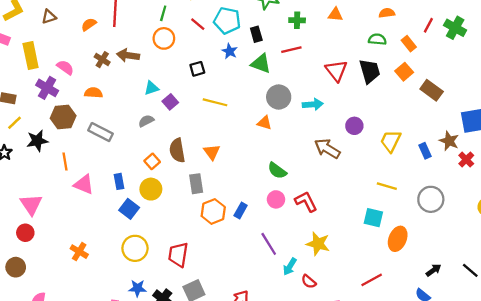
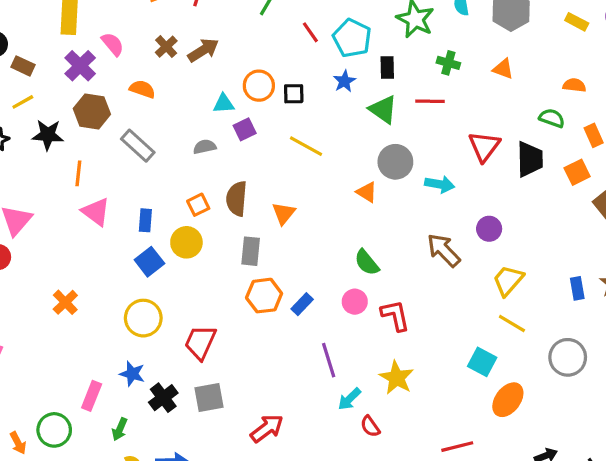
orange circle: (164, 38) -> (259, 86), moved
brown arrow: (128, 55) -> (203, 50), turned 125
yellow trapezoid: (391, 141) -> (508, 280), moved

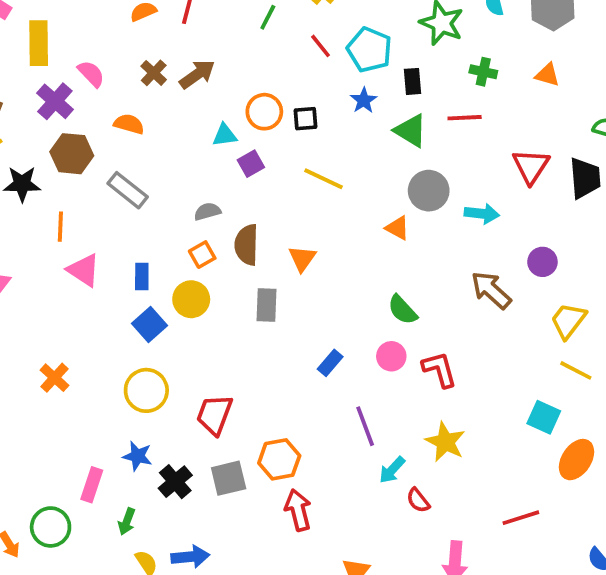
gray semicircle: (205, 147) -> (207, 211), moved
orange hexagon: (264, 296) -> (279, 459), moved
red arrow: (267, 428) -> (298, 510), turned -64

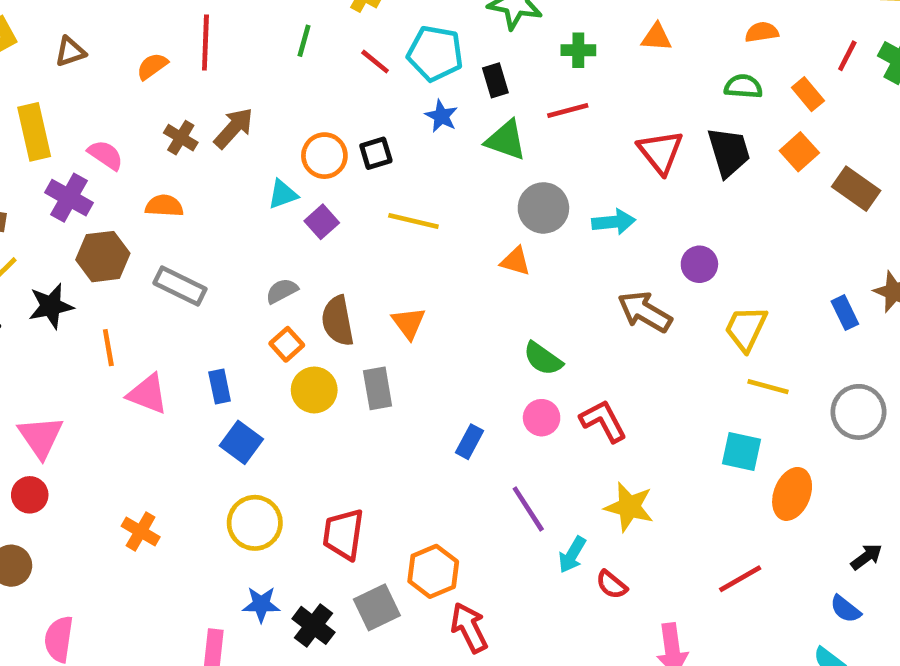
yellow circle: (191, 299) -> (314, 390), moved

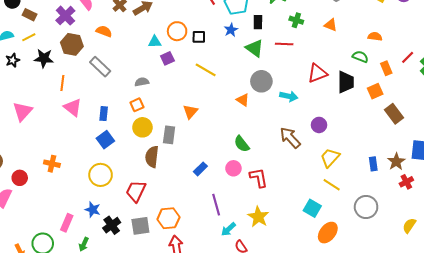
red triangle: (660, 152) -> (317, 73), turned 30
brown semicircle: (338, 321) -> (152, 157), moved
red circle: (30, 495) -> (20, 178), moved
orange cross: (141, 531) -> (52, 164), turned -35

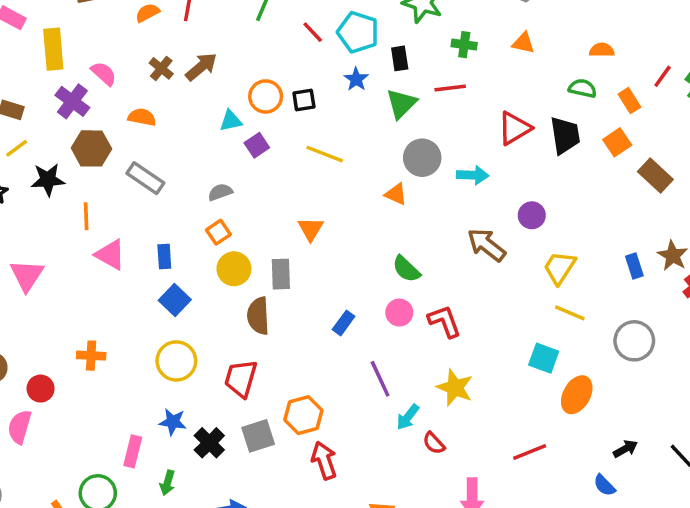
green triangle: (255, 48) -> (401, 104), turned 48

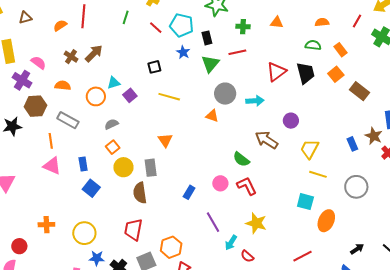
red line: (663, 76) -> (357, 21), moved
orange circle: (266, 96) -> (96, 96), moved
orange line: (86, 216) -> (51, 141), moved
green semicircle: (406, 269) -> (241, 159), moved
yellow circle: (176, 361) -> (84, 233), moved

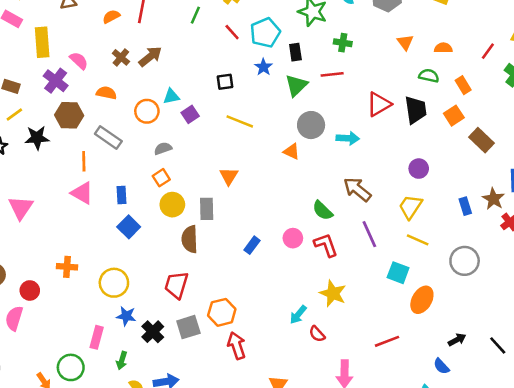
orange triangle: (277, 22) -> (405, 42), moved, turned 40
cyan pentagon: (182, 25) -> (265, 33), turned 30
purple circle: (291, 121) -> (419, 169), moved
purple line: (213, 222) -> (369, 234), moved

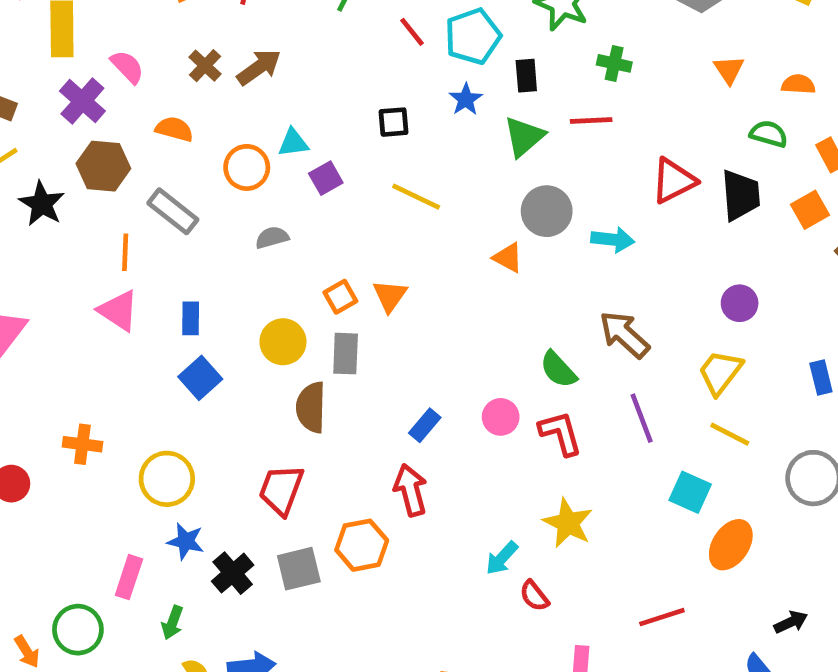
black star: (37, 138) -> (42, 204), turned 30
orange square: (161, 178) -> (340, 297), moved
red arrow: (237, 346) -> (410, 490), moved

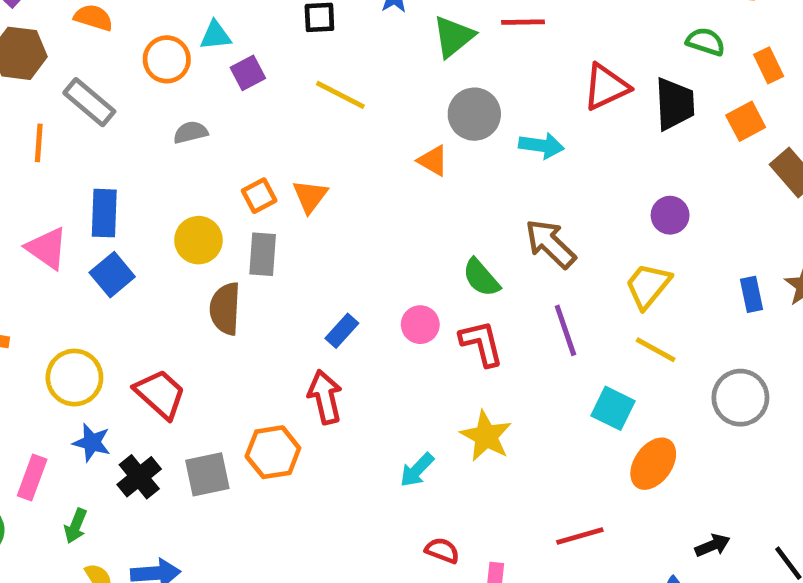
pink triangle: (118, 311) -> (47, 248), moved
blue rectangle: (191, 318) -> (104, 213), size x1.4
red trapezoid: (281, 490) -> (160, 394), moved, turned 110
red semicircle: (534, 596) -> (442, 550), moved, turned 148

